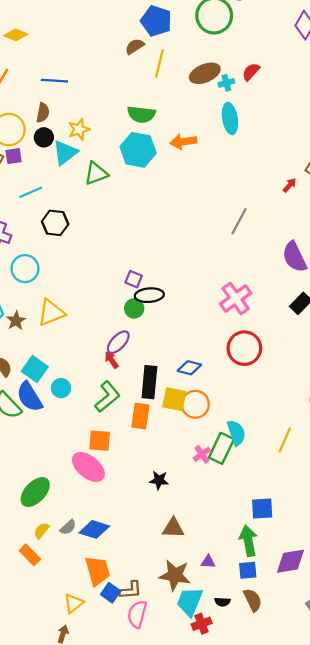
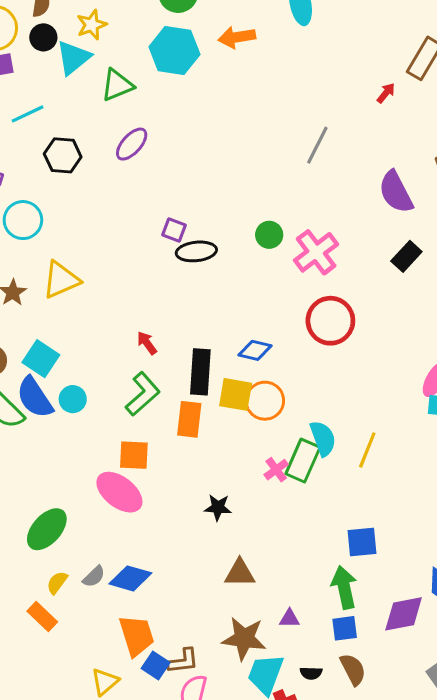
green circle: (134, 308) -> (269, 235), moved
purple ellipse: (118, 342) -> (132, 144), moved
cyan circle: (61, 388) -> (73, 399), moved
yellow line: (285, 440) -> (367, 450), moved

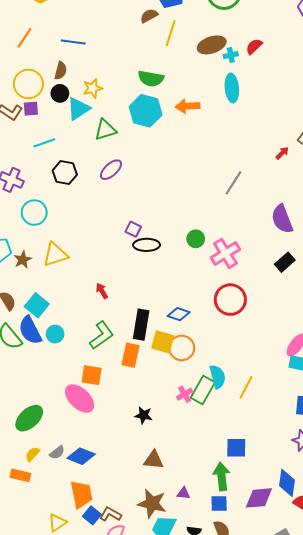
red arrow: (147, 343) -> (102, 291), moved
orange rectangle: (42, 616) -> (20, 475), turned -36
brown L-shape: (183, 661) -> (110, 514), turned -150

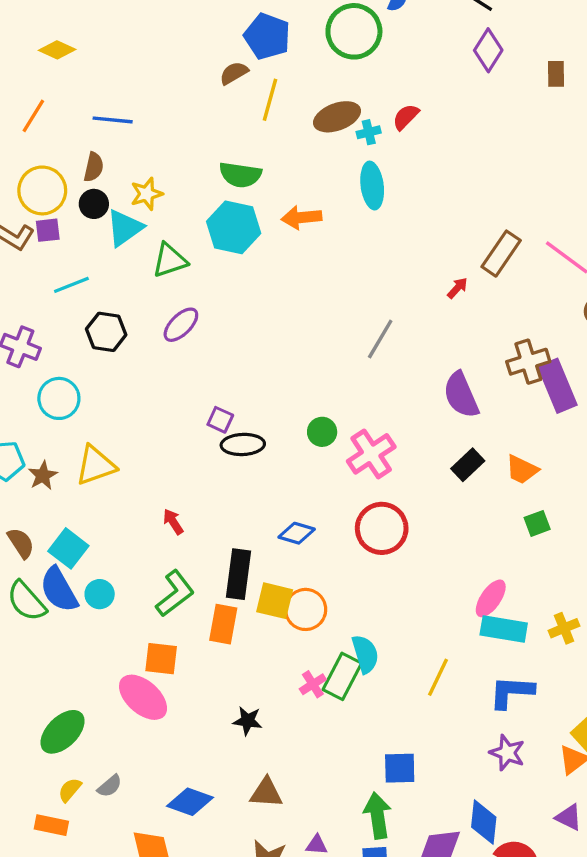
blue diamond: (179, 314) -> (297, 533), moved
yellow line: (246, 387) -> (438, 677), moved
blue diamond: (81, 456) -> (190, 802), moved

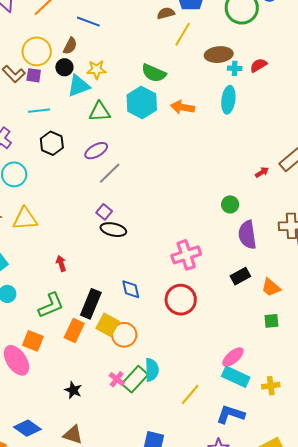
gray line: (380, 339) -> (110, 173), moved
green circle: (322, 432) -> (230, 204), moved
blue diamond: (297, 533) -> (131, 289), turned 45
pink cross: (313, 684) -> (117, 379), turned -35

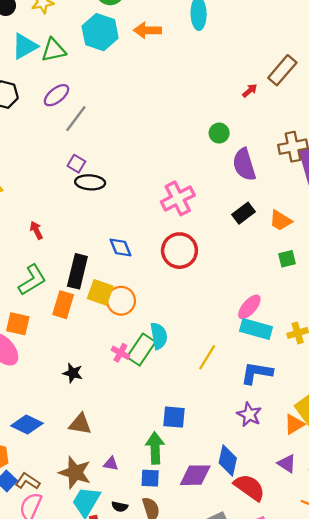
cyan triangle: (79, 86) -> (25, 46), moved

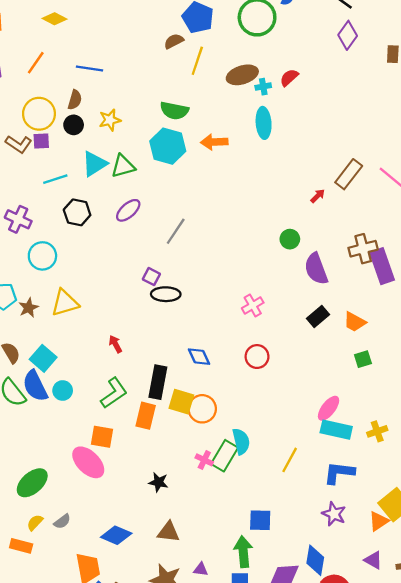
gray line: (76, 119) -> (176, 231), moved
pink cross: (178, 198) -> (253, 305), size x0.7
red circle: (179, 251) -> (257, 357), size x0.7

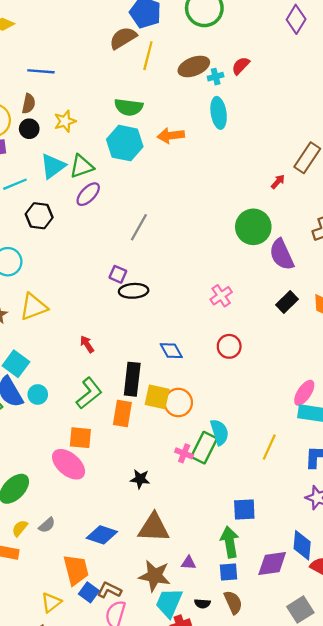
brown semicircle: (174, 41) -> (123, 38), size x1.4
purple ellipse: (128, 210) -> (88, 194), moved
green circle: (290, 239) -> (253, 227), size x1.8
brown triangle: (168, 532) -> (154, 528), size x1.4

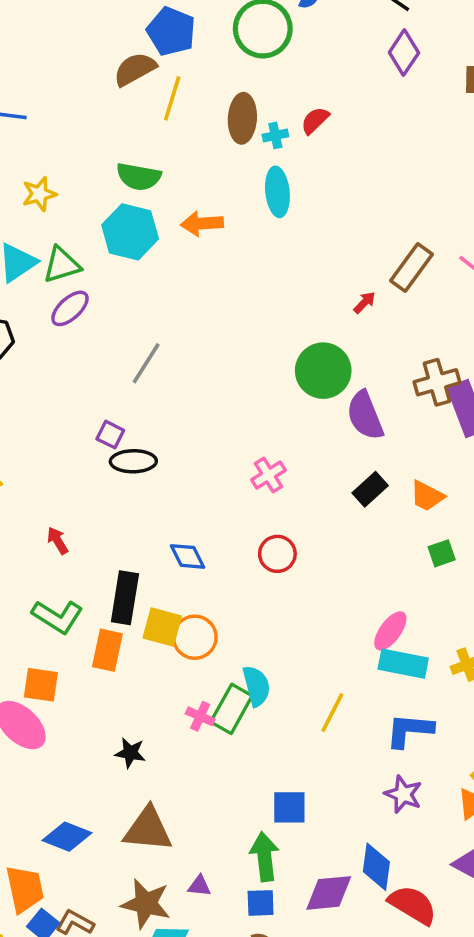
brown ellipse: (194, 66) -> (242, 118), turned -68
green L-shape: (89, 393) -> (57, 617), turned 68

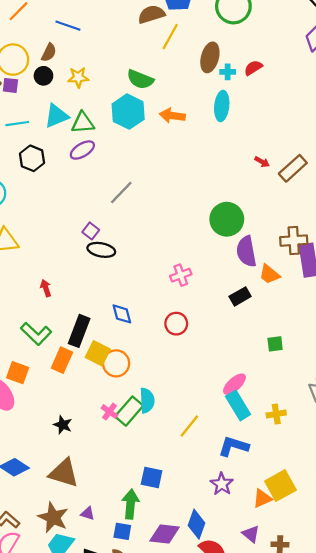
red arrow: (364, 302) -> (262, 162), moved, turned 64
orange trapezoid: (427, 496) -> (269, 274), moved
cyan rectangle: (403, 664) -> (238, 405), turned 36

